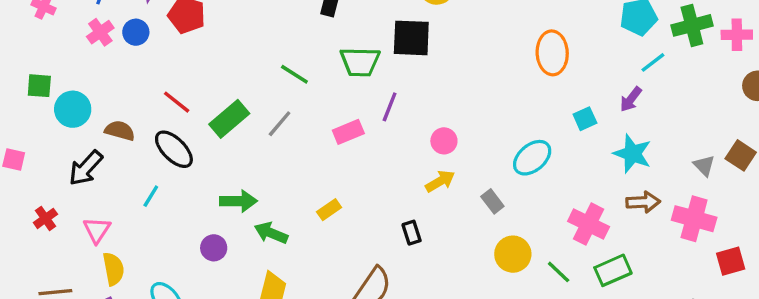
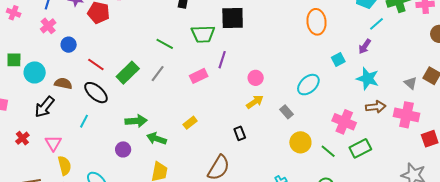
blue circle: (136, 32) -> (69, 45), moved

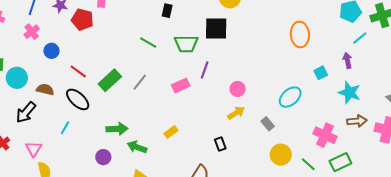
green line: (165, 44) -> (148, 43), moved
purple arrow: (365, 46) -> (347, 60), turned 133

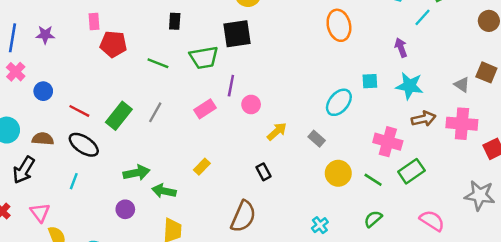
red pentagon: (82, 20) -> (113, 44), moved
cyan line: (360, 38) -> (423, 17), moved
cyan square: (321, 73) -> (370, 81), moved, turned 32
pink circle: (238, 89) -> (251, 104), moved

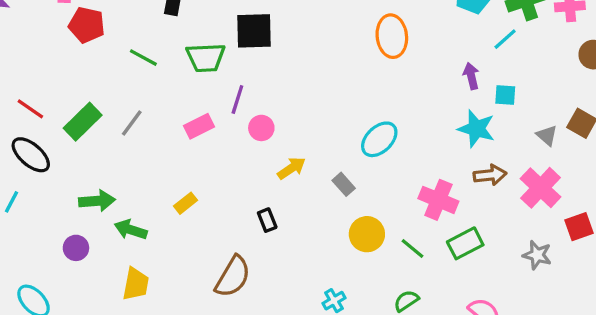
cyan square: (370, 81) -> (505, 95), moved
pink cross: (462, 124) -> (541, 188), turned 32
gray star: (480, 195) -> (537, 255), moved, size x0.7

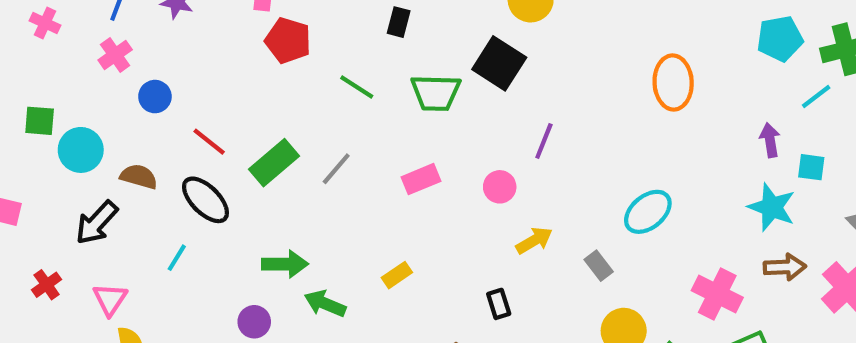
black square: (254, 31) -> (499, 63), turned 30
purple line: (237, 99) -> (544, 141), moved

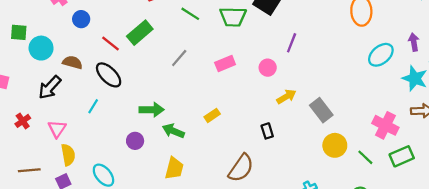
green rectangle: (274, 163) -> (140, 33), moved
cyan ellipse: (648, 212) -> (381, 55), moved
gray rectangle: (599, 266) -> (321, 110), size x1.5

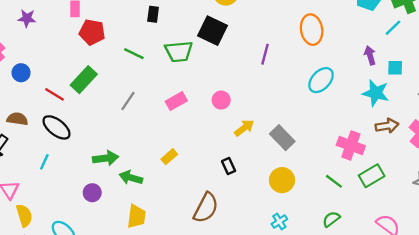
purple line: (292, 43) -> (265, 54), moved
cyan ellipse: (381, 55) -> (321, 80), moved
yellow circle: (335, 145) -> (282, 180), moved

